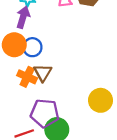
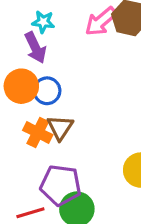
purple arrow: (23, 17) -> (35, 48), turned 135

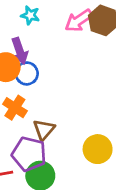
purple arrow: (35, 48) -> (20, 51), moved
brown triangle: (60, 128) -> (44, 130), moved

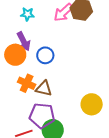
blue circle: (27, 73) -> (45, 55), moved
brown triangle: (44, 130) -> (44, 88), moved, turned -48

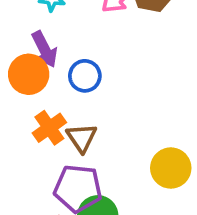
orange cross: (27, 83) -> (49, 128), turned 30
brown triangle: (44, 88) -> (82, 138), turned 42

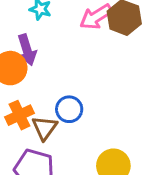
blue circle: (85, 76) -> (69, 109), moved

